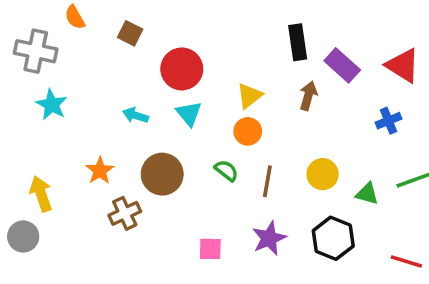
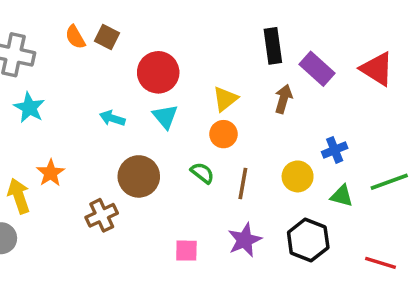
orange semicircle: (75, 17) -> (75, 37), moved
blue cross: (389, 121) -> (335, 150), moved
orange star: (100, 171) -> (51, 173), moved

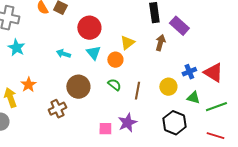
red triangle: (377, 69) -> (213, 73), moved
orange circle: (223, 134) -> (115, 60), moved
green line: (389, 182) -> (216, 107), moved
purple star: (245, 240) -> (127, 123), moved

